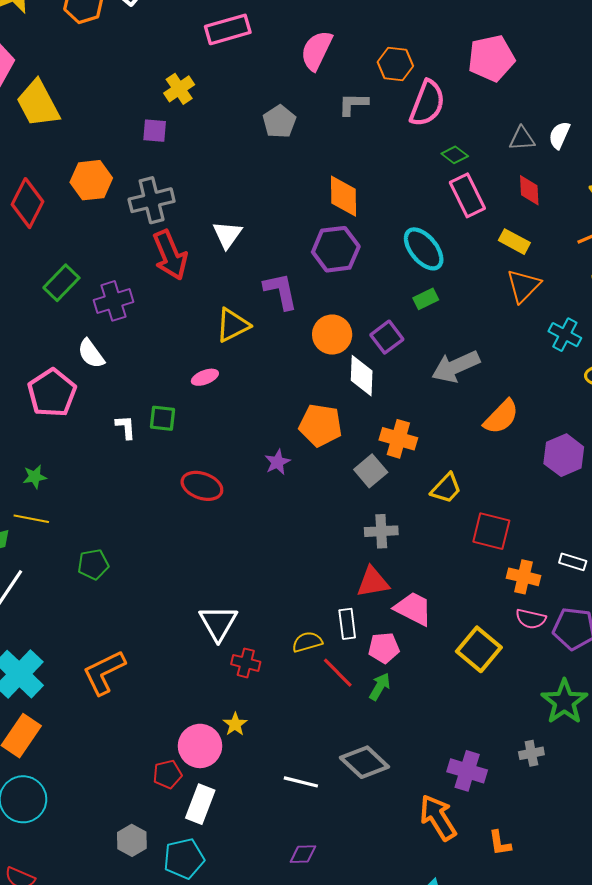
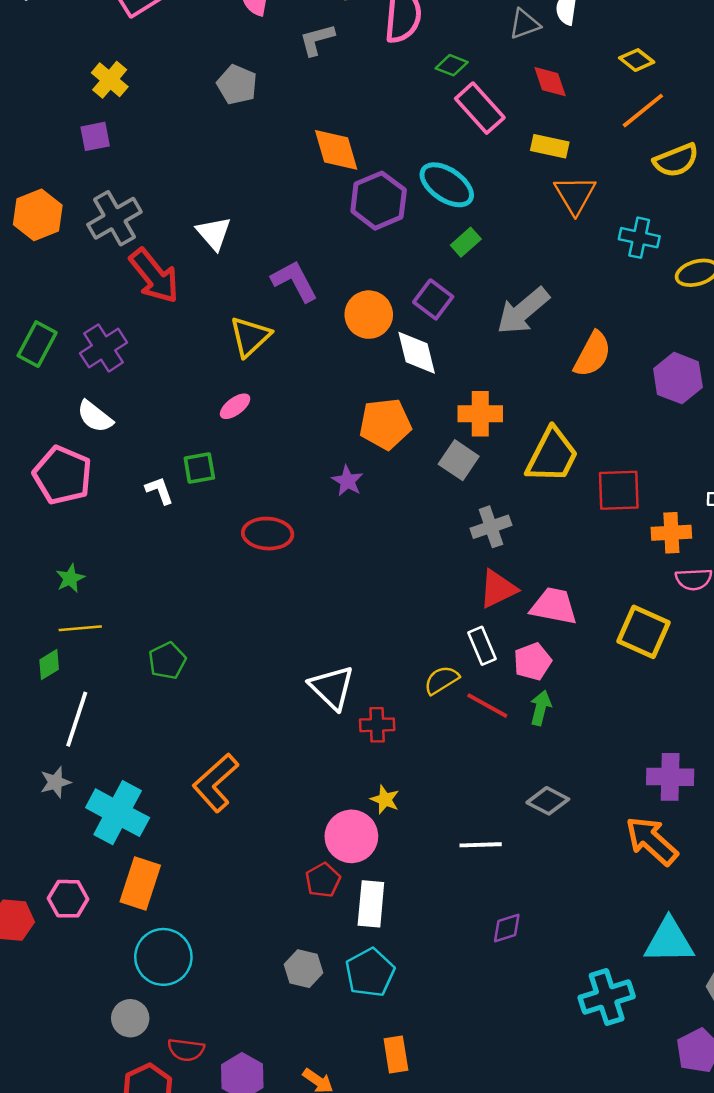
purple hexagon: (336, 249) -> (379, 201), moved
yellow trapezoid: (446, 488) -> (552, 455), size x1.5
gray diamond: (364, 762) -> (548, 801), size x0.7

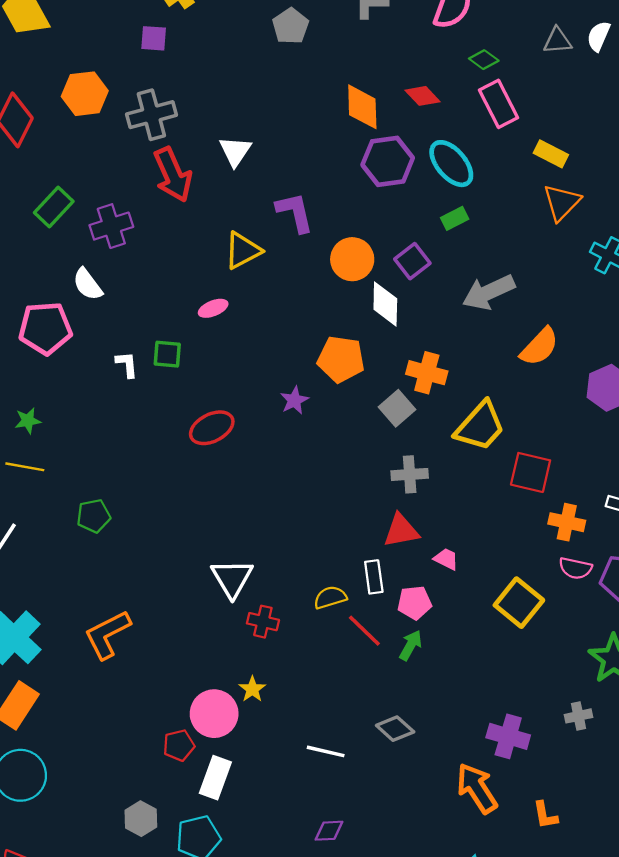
red diamond: (550, 82) -> (423, 96), moved, turned -40
pink pentagon: (63, 475) -> (45, 328), turned 30
red ellipse: (268, 534) -> (212, 428), turned -45
pink trapezoid: (554, 606) -> (446, 559), size x0.6

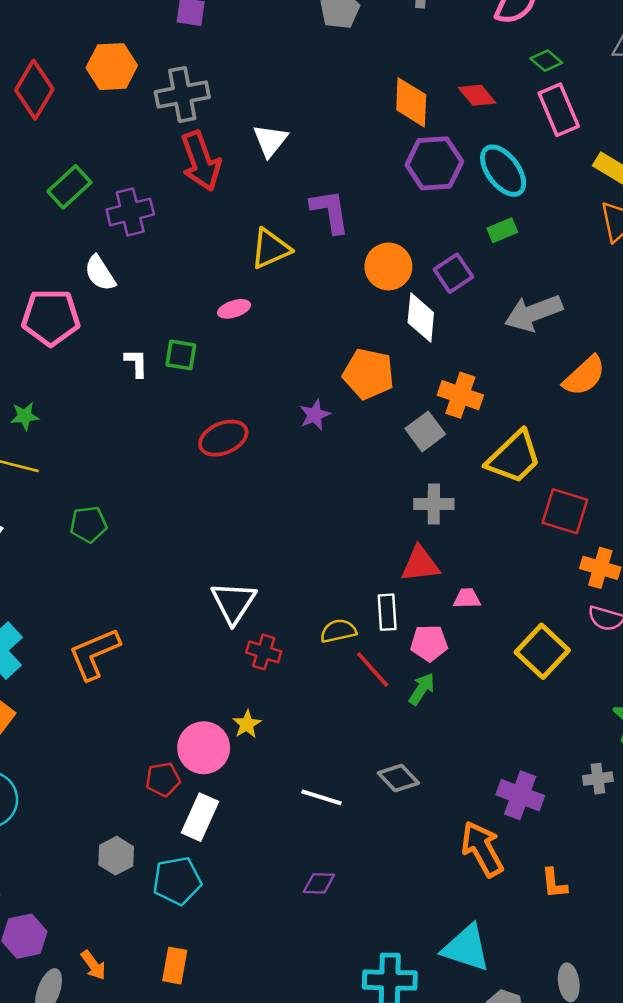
pink trapezoid: (446, 559) -> (467, 598), turned -32

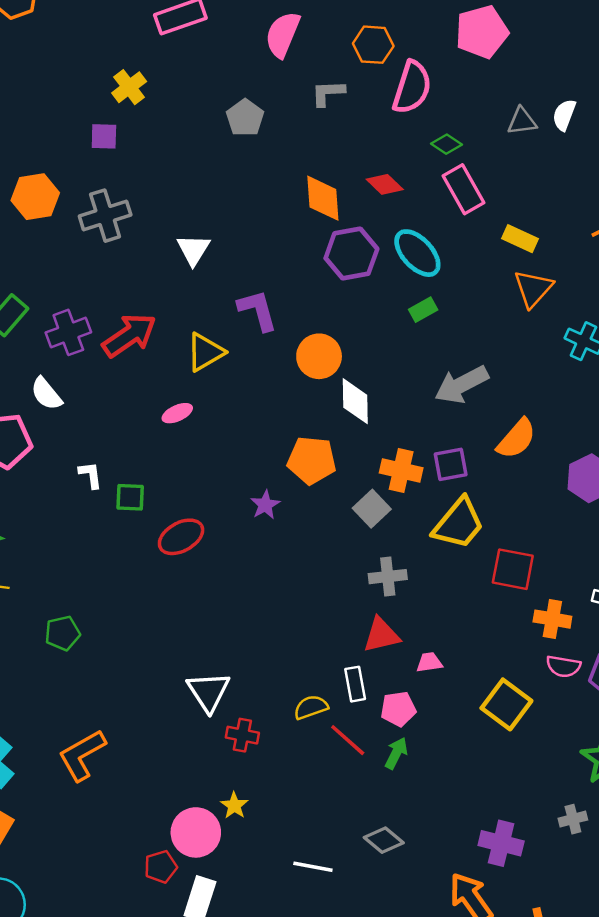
red arrow: (201, 161) -> (129, 335), moved, turned -98
purple square: (453, 273) -> (451, 464), moved, turned 30
green square: (181, 355) -> (130, 497), moved

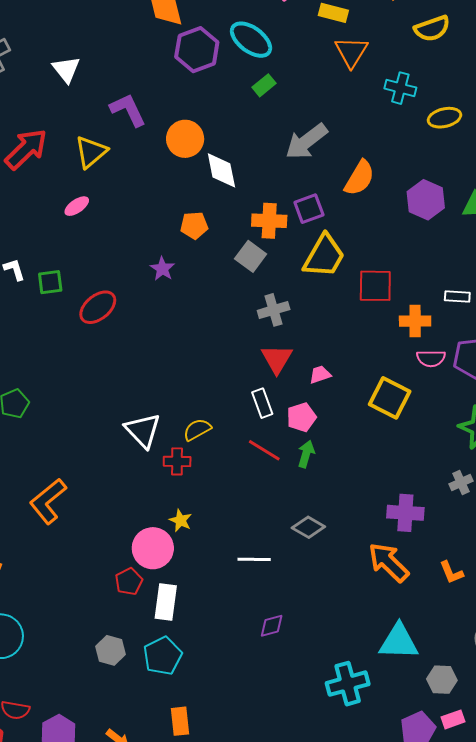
orange pentagon: (312, 460) -> (194, 225), size x0.7
red triangle: (381, 635) -> (277, 359), turned -36
yellow semicircle: (311, 707) -> (197, 430), moved

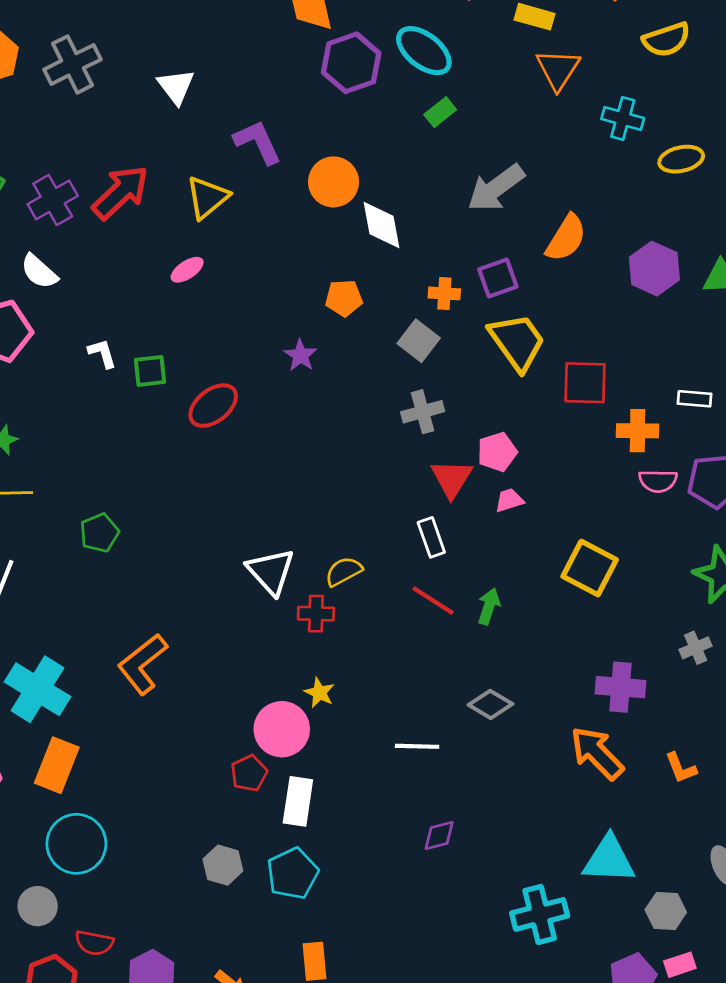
orange cross: (269, 221) -> (444, 293), size x0.7
yellow trapezoid: (324, 256) -> (517, 342), turned -66
gray cross: (274, 310) -> (423, 412), moved
yellow square: (390, 398) -> (590, 568), moved
pink pentagon: (301, 417) -> (497, 452), moved

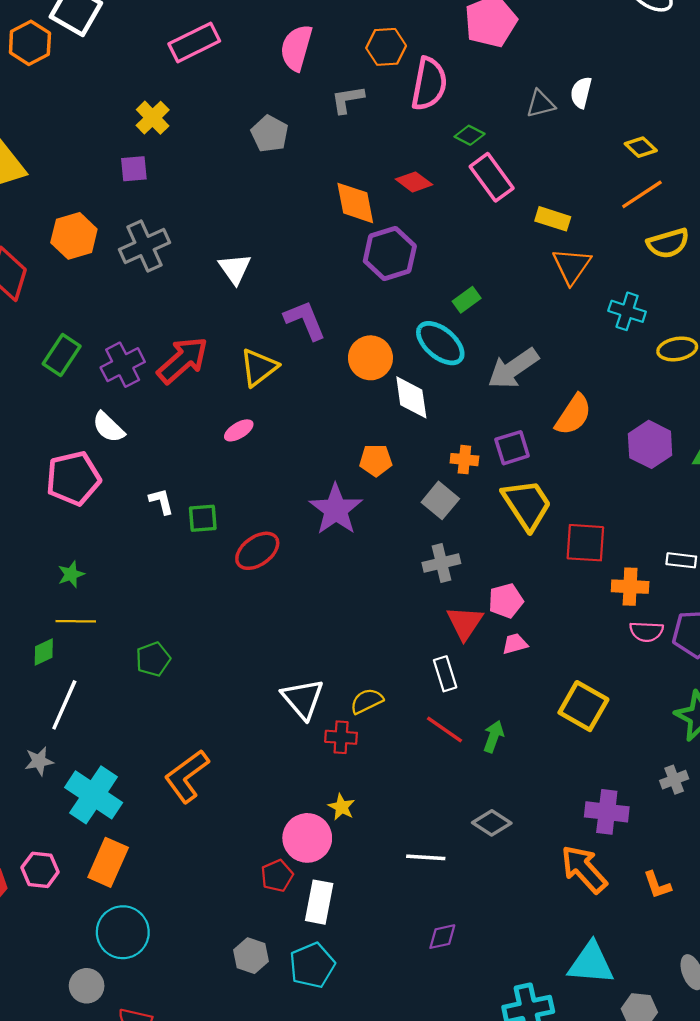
cyan ellipse: (424, 51) -> (440, 343), moved
purple star: (300, 355) -> (336, 509), size x1.8

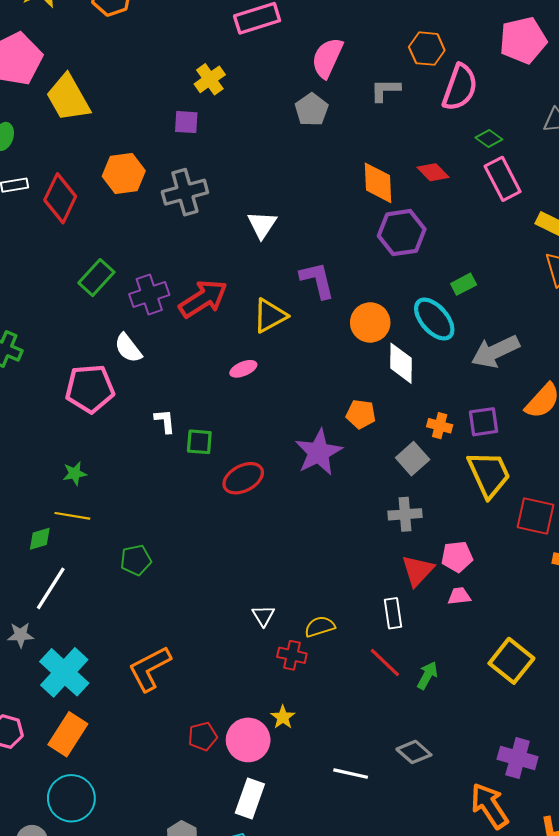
pink semicircle: (296, 48) -> (327, 58), moved
white triangle: (303, 699) -> (263, 616), size x0.6
red pentagon: (277, 876) -> (203, 736), moved

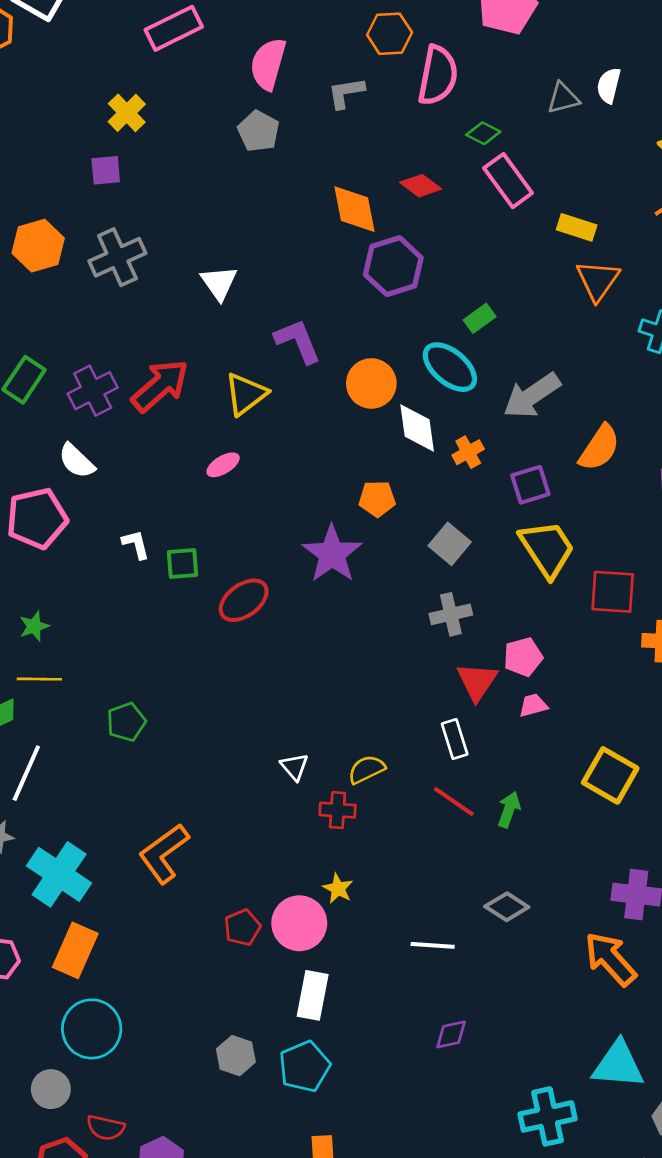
orange cross: (440, 426) -> (468, 452), moved, turned -35

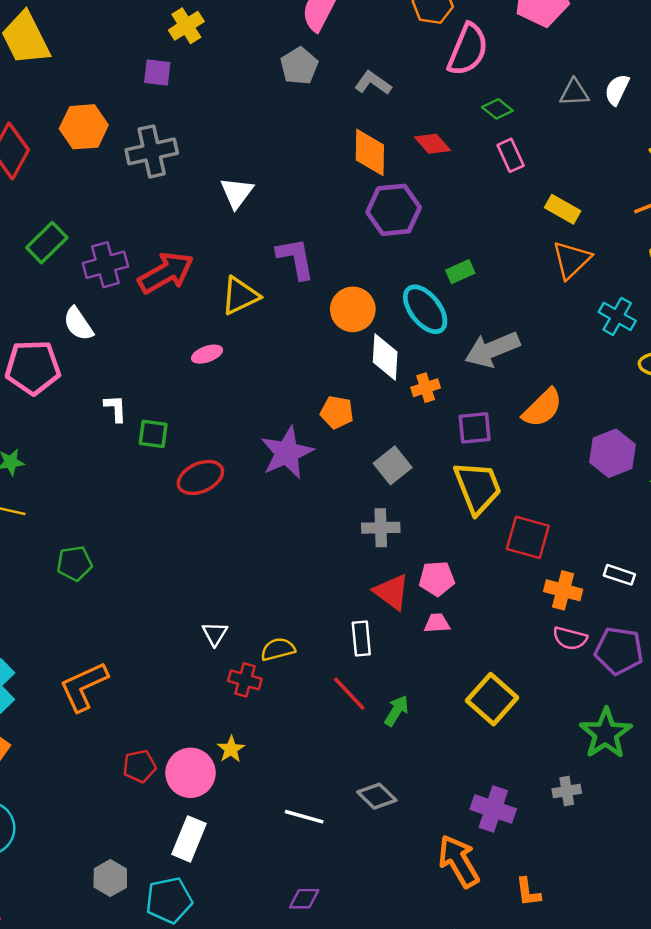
gray L-shape: (346, 93) -> (373, 83), moved, turned 33
pink rectangle: (508, 181) -> (511, 155), size x0.7
red triangle: (477, 682) -> (392, 592), turned -39

